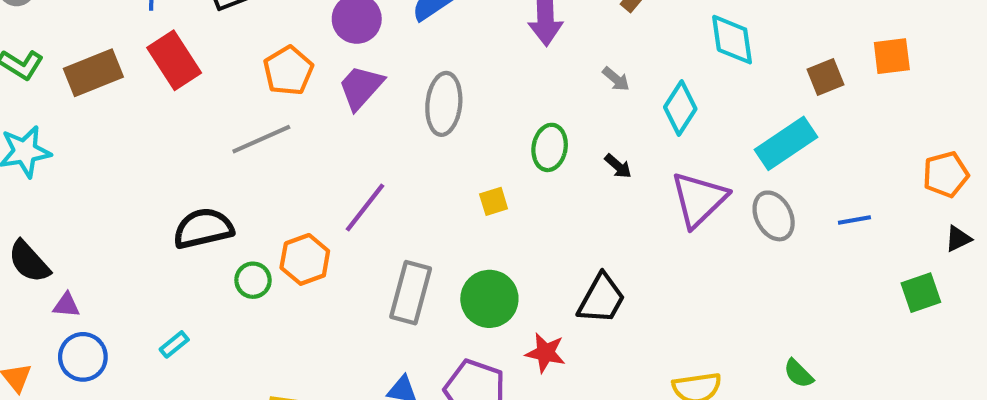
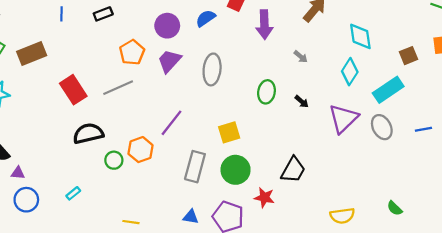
red rectangle: (174, 60) -> (73, 90), moved
cyan diamond: (680, 108) -> (350, 72), moved
yellow square: (494, 201) -> (229, 132), moved, size x1.5

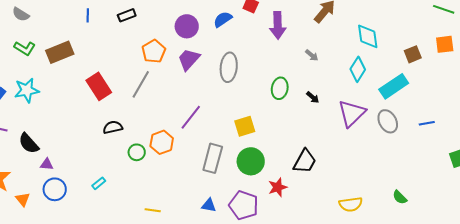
gray line: (118, 88) -> (141, 84), turned -36
black semicircle: (88, 134) -> (113, 127), size x0.7
red star: (264, 198) -> (278, 187), turned -30

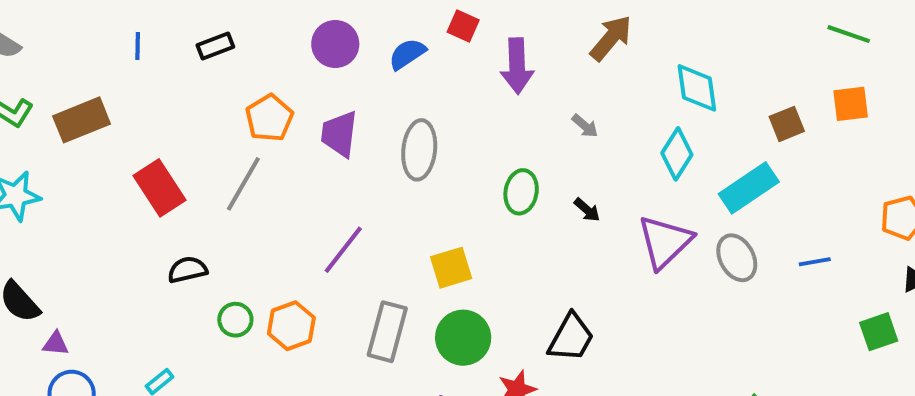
purple circle: (187, 26) -> (335, 44), moved
purple trapezoid: (189, 59) -> (339, 134), turned -35
orange hexagon: (162, 142) -> (291, 326), moved

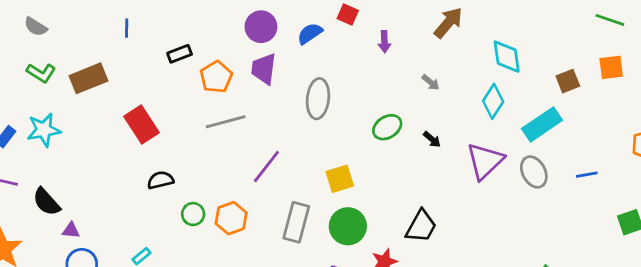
black rectangle: (215, 46) -> (180, 54), moved
purple arrow: (517, 66) -> (384, 42), size x0.6
purple trapezoid: (339, 134) -> (264, 69), moved
gray line: (243, 184) -> (226, 122), moved, turned 45
green ellipse: (521, 192) -> (387, 127), turned 48

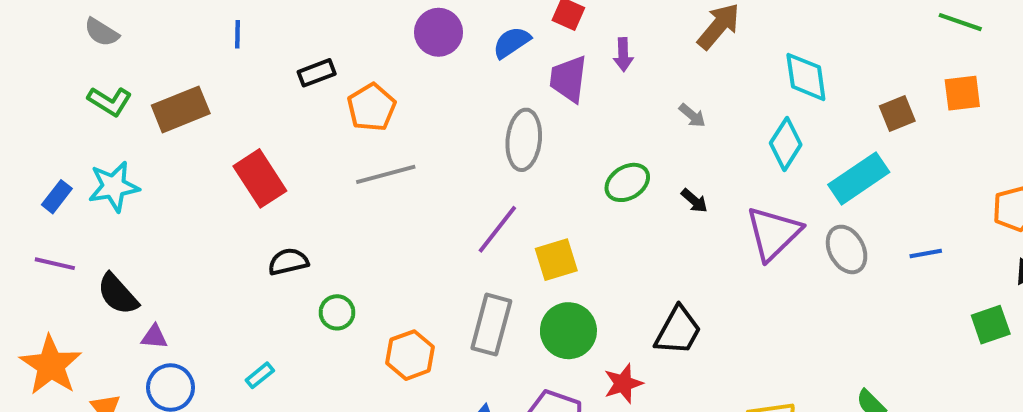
purple trapezoid: (264, 69) -> (568, 79), moved
purple line: (266, 167) -> (497, 229), moved
orange hexagon: (231, 218) -> (410, 355), moved

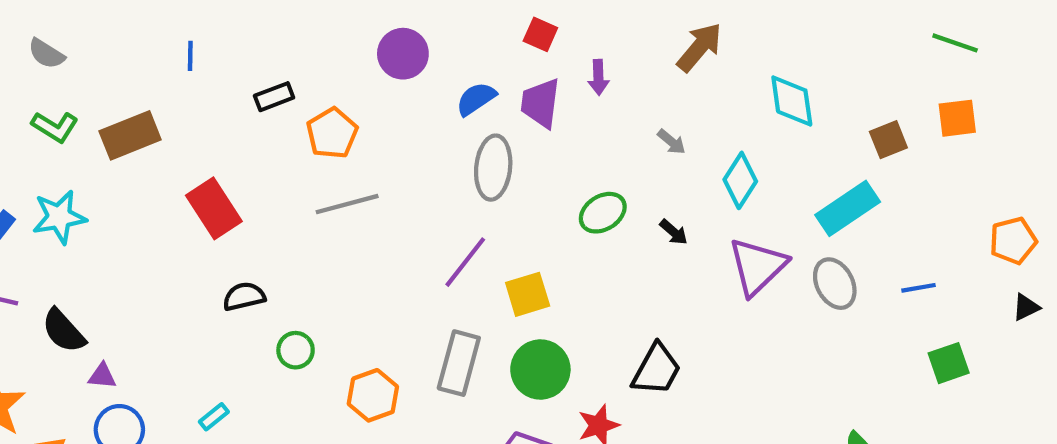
blue semicircle: (512, 42) -> (476, 99), moved
cyan diamond: (786, 144) -> (740, 180), moved
green square: (991, 325) -> (949, 363), moved

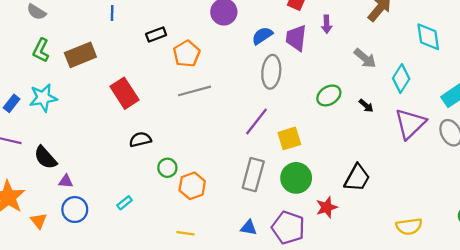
green L-shape: (55, 127) -> (41, 50), turned 85
gray arrow: (671, 142) -> (365, 58), size x1.5
orange hexagon: (373, 395) -> (192, 186), moved

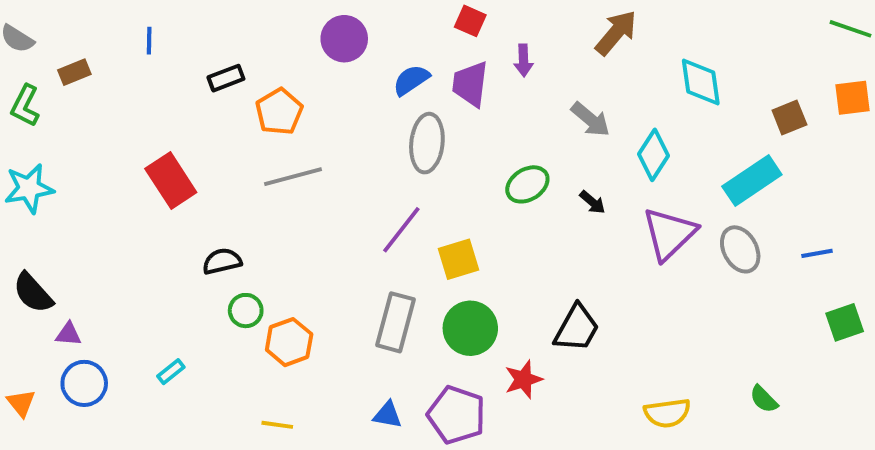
brown rectangle: (80, 55) -> (74, 72), moved, size x0.6
black semicircle: (140, 140) -> (222, 261), moved

